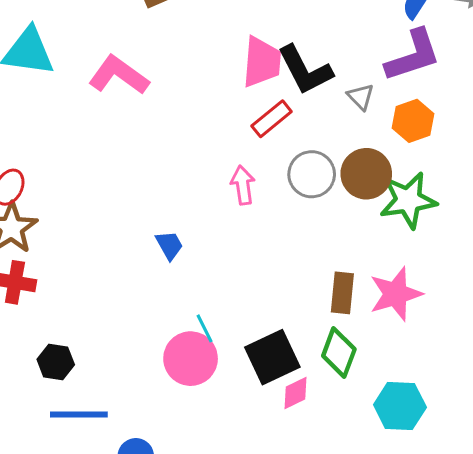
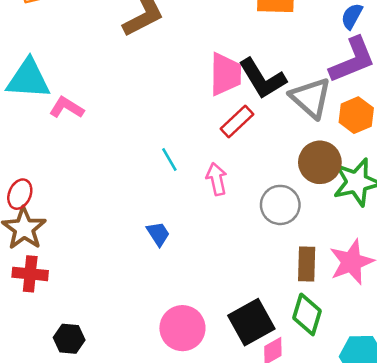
pink L-shape: (119, 75) -> (67, 108), moved, size x0.7
gray triangle: (361, 97) -> (311, 98), size x1.8
gray circle: (312, 174) -> (280, 205), moved
cyan line: (204, 328) -> (169, 160), moved

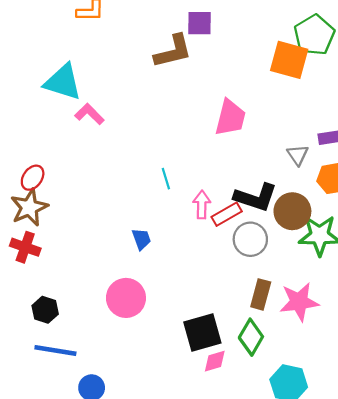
black L-shape: (262, 79) -> (256, 197), moved, turned -54
gray triangle: (311, 98) -> (298, 155), size x0.6
red rectangle: (237, 121) -> (227, 214), moved
pink circle: (182, 328) -> (126, 298), moved

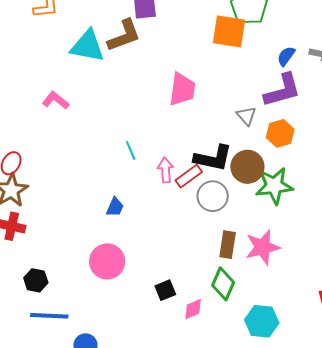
cyan triangle: (63, 82) -> (87, 46), moved
blue trapezoid: (141, 239) -> (115, 207), turned 50
black square: (202, 332) -> (165, 290), moved, size x0.6

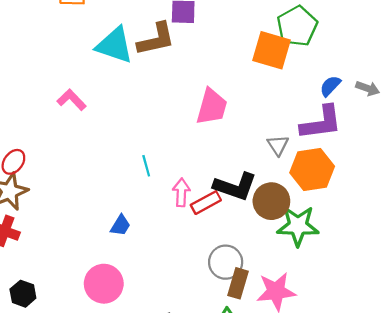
orange hexagon: (280, 133) -> (312, 170), size x1.4
gray circle: (213, 196) -> (226, 262), moved

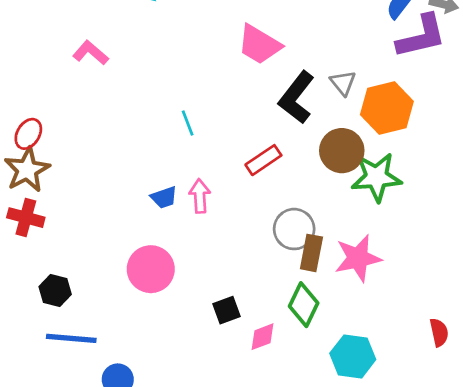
pink trapezoid: (212, 107) -> (259, 44), turned 111
purple L-shape: (321, 123) -> (421, 36), moved
black L-shape: (235, 187) -> (297, 98), moved, turned 114
pink arrow: (181, 192) -> (200, 196), moved
blue trapezoid: (120, 225) -> (164, 197), turned 45

